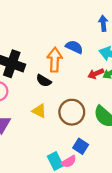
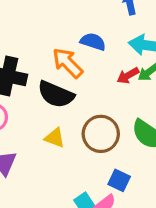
orange arrow: (55, 60) -> (68, 63), turned -40
black semicircle: (44, 81) -> (56, 94), size x1.6

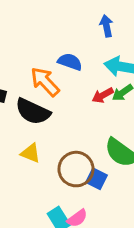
brown circle: (101, 134) -> (76, 169), moved
blue square: (119, 180) -> (97, 179), moved

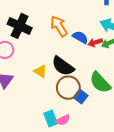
blue semicircle: (70, 62) -> (80, 37), moved
black semicircle: (33, 111) -> (63, 66), moved

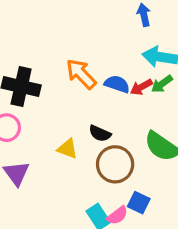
black semicircle: (63, 66) -> (100, 133), size x0.6
blue square: (81, 97) -> (139, 203), moved

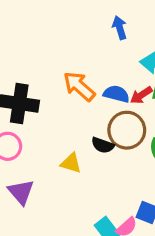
blue arrow: (144, 15) -> (120, 28), moved
brown circle: (115, 164) -> (127, 130), moved

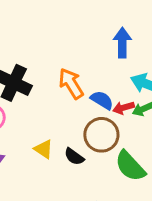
blue arrow: (120, 28) -> (122, 43), size x1.4
black semicircle: (103, 145) -> (74, 157), moved

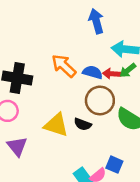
red arrow: (123, 108) -> (112, 74), turned 36
yellow triangle: (43, 149) -> (56, 125), size x1.5

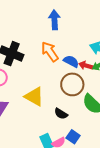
blue arrow: (96, 21) -> (54, 20), moved
black semicircle: (83, 124) -> (61, 114), moved

